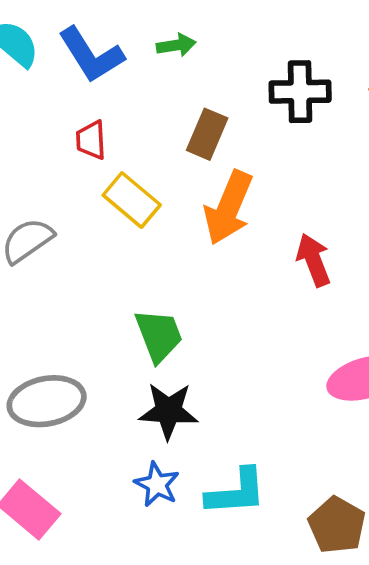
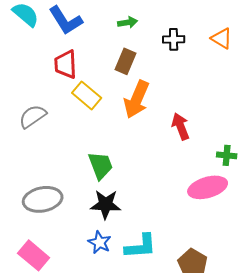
green arrow: (176, 45) -> (128, 22), moved
black cross: (300, 92) -> (174, 39), size x0.7
red trapezoid: (91, 140) -> (66, 64), size x1.4

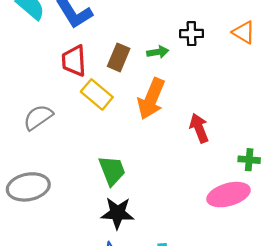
green arrow: (128, 22) -> (158, 52), moved
brown rectangle: (126, 61) -> (119, 57), moved
gray ellipse: (43, 199) -> (28, 187), moved

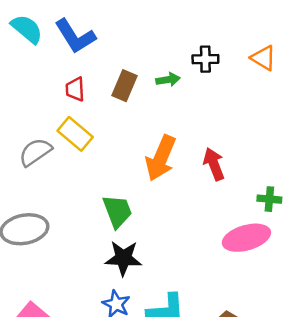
red trapezoid: (74, 61) -> (75, 89), size x0.7
yellow rectangle: (97, 94) -> (75, 134), moved
orange arrow: (151, 99) -> (161, 158), moved

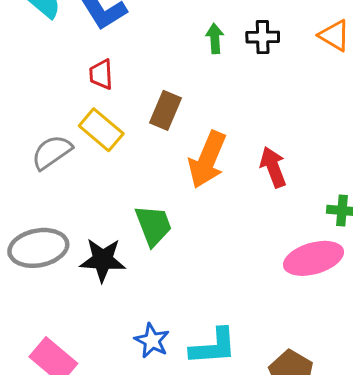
green arrow: (168, 80) -> (215, 39), moved, turned -85
brown rectangle: (125, 86) -> (165, 110), moved
black star: (123, 258) -> (103, 260), moved

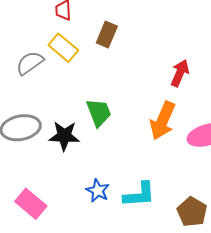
orange arrow: (207, 160) -> (163, 121), moved
red arrow: (273, 167) -> (180, 73), turned 44

